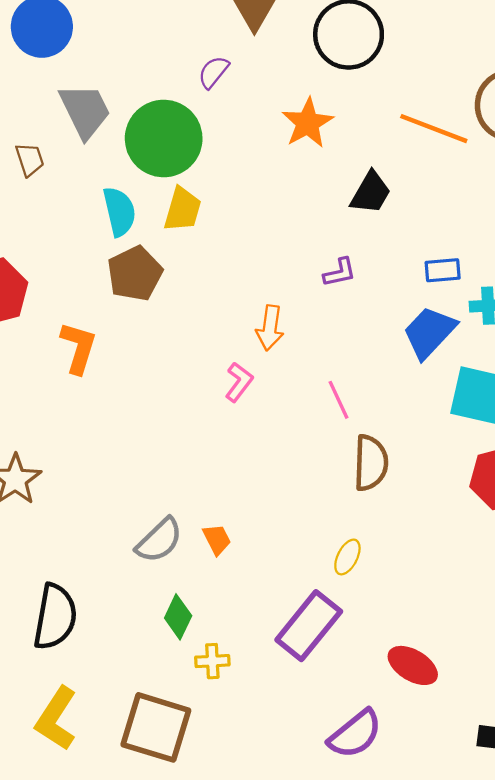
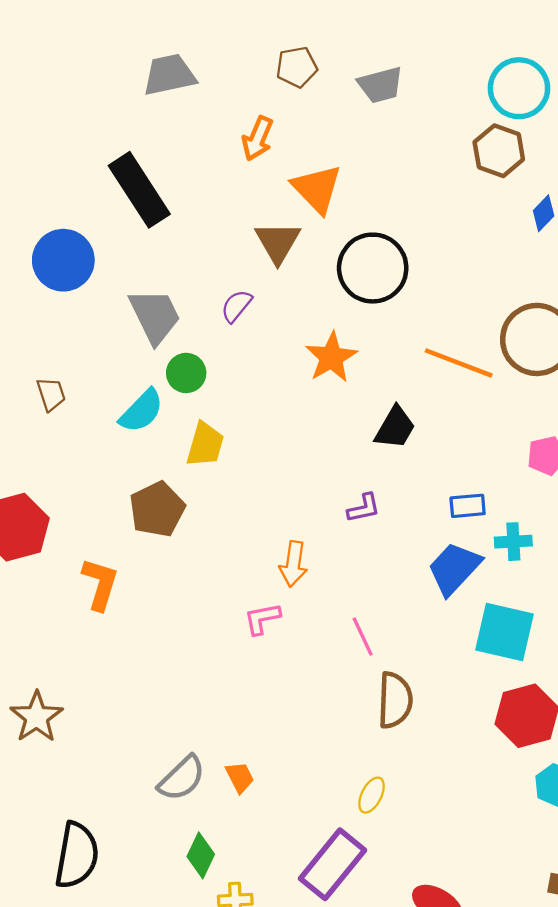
gray trapezoid: (85, 111) -> (155, 316), moved
green circle: (164, 139) -> (186, 373), size x0.5
cyan semicircle: (119, 212) -> (142, 411), moved, turned 57
pink L-shape: (239, 382) -> (262, 619), turned -138

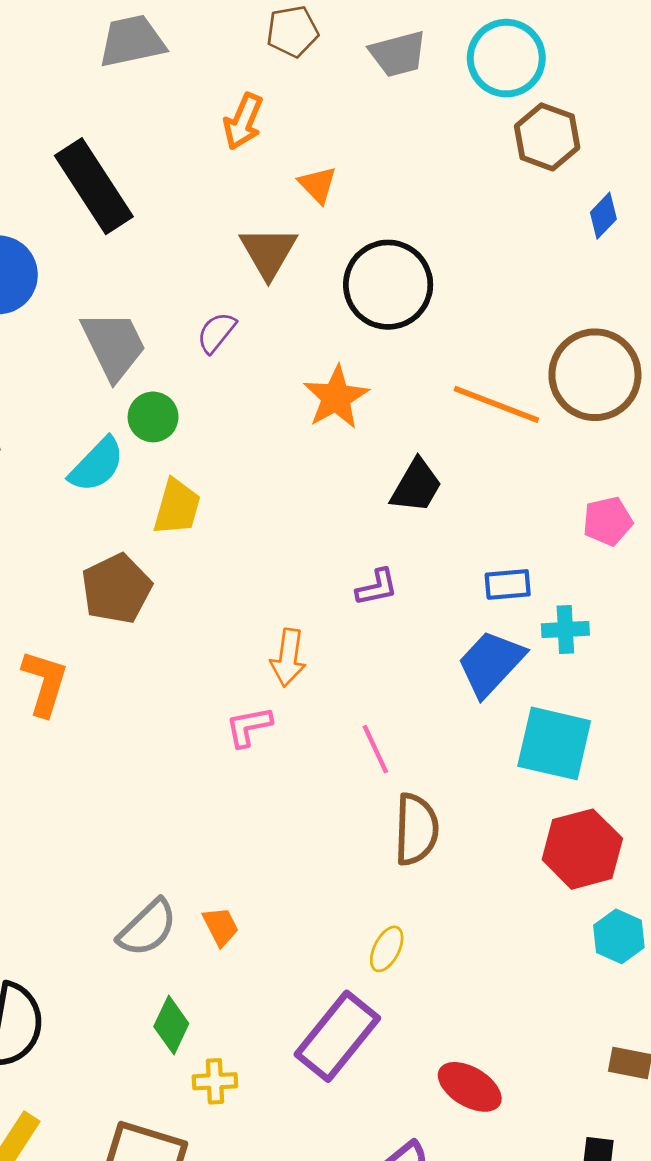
cyan circle: (519, 88) -> (506, 58), moved
orange triangle: (317, 189) -> (318, 185), size x0.6

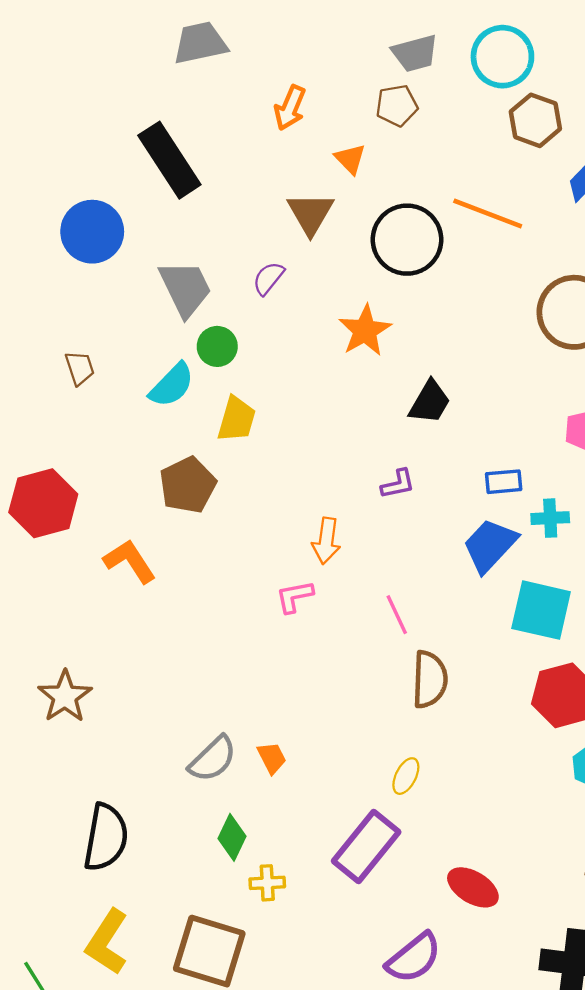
brown pentagon: (292, 31) -> (397, 105), moved
orange line: (496, 404) -> (488, 213), moved
orange L-shape: (45, 683) -> (130, 561), turned -50

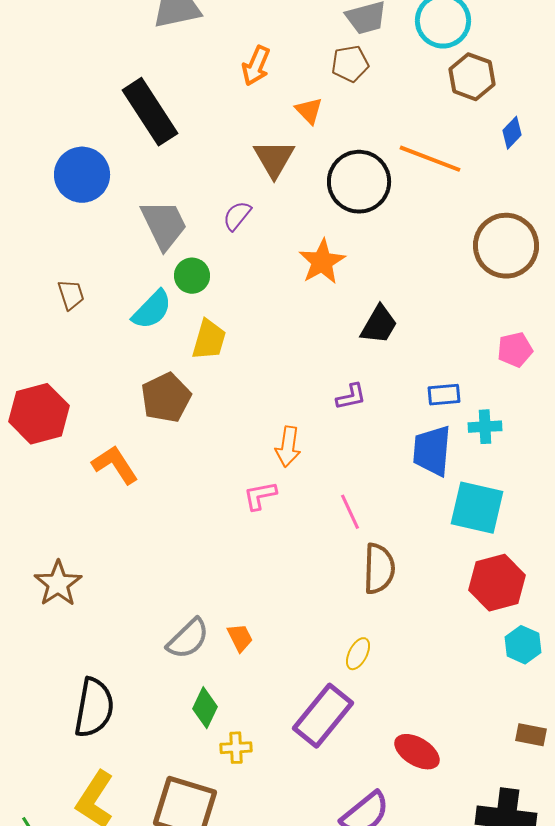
blue trapezoid: (490, 545) -> (432, 451), turned -38

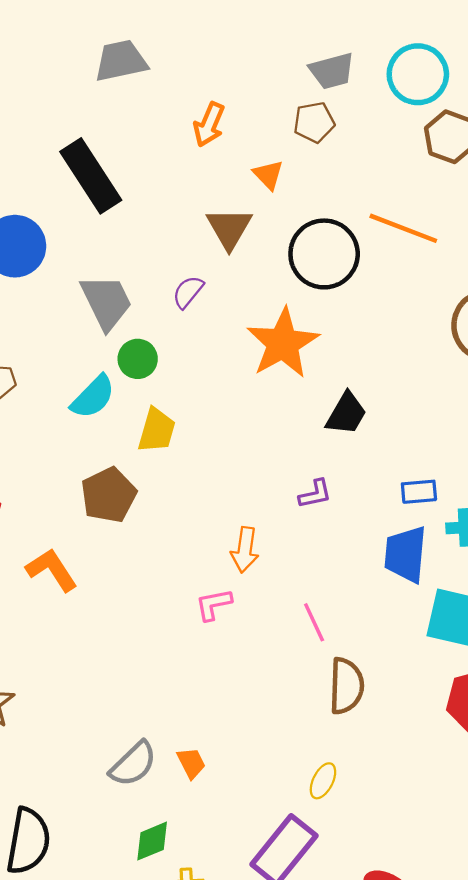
orange star: (322, 262) -> (283, 343), size x1.4
green diamond: (205, 708) -> (152, 841), turned 42

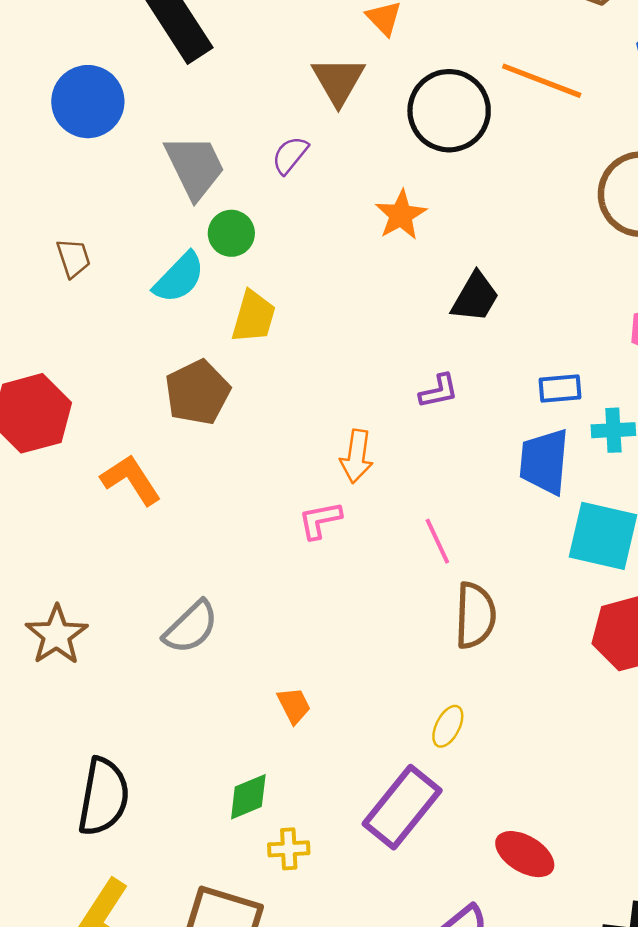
orange star: (283, 343) -> (401, 215), size x0.6
gray semicircle: (133, 764) -> (191, 627), moved

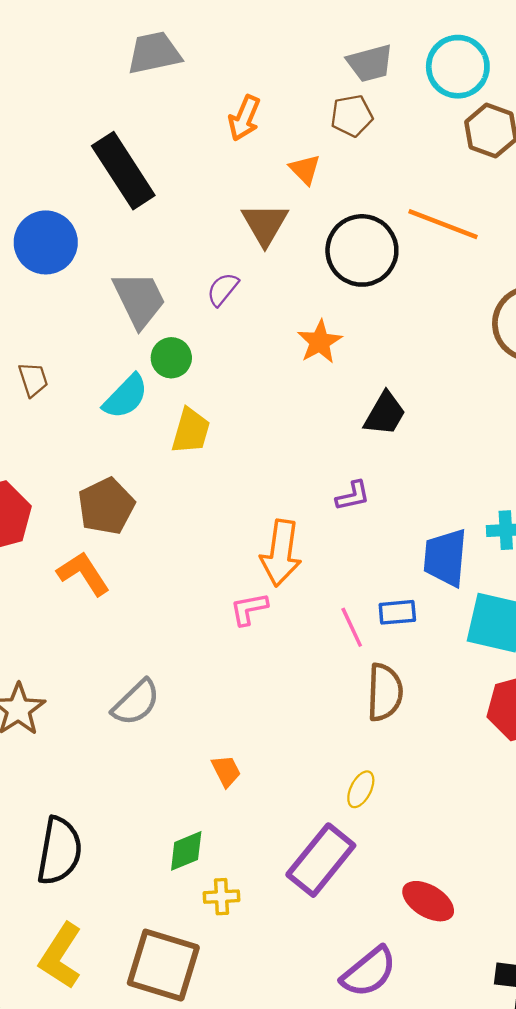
blue rectangle: (560, 388) -> (397, 612), moved
brown pentagon: (197, 392) -> (106, 506), moved
orange arrow: (357, 456) -> (281, 553), size x1.4

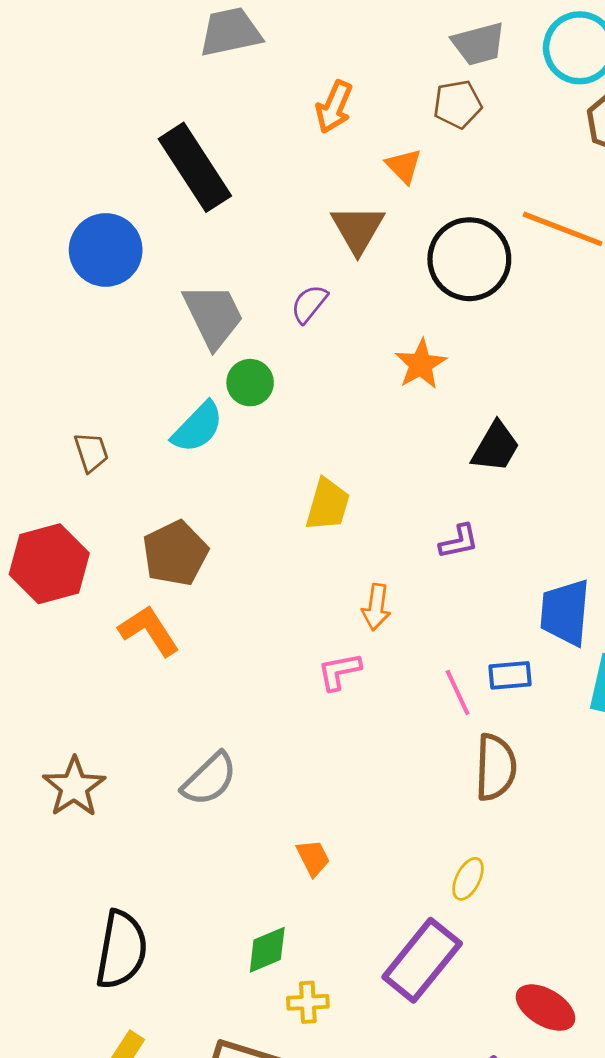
brown trapezoid: (33, 379) -> (91, 452), moved
yellow trapezoid: (191, 431) -> (328, 505), moved
orange arrow: (281, 553) -> (376, 607), size x0.6

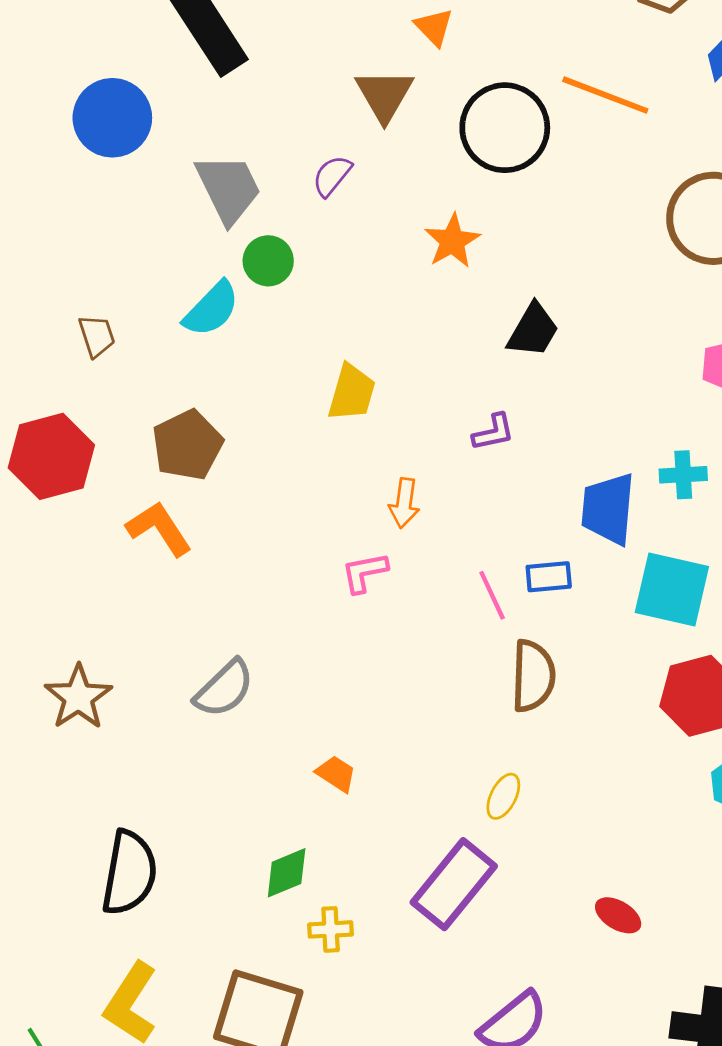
orange trapezoid: (313, 858) -> (336, 774), turned -30
red ellipse: (545, 1008) -> (618, 915), moved, size x0.7

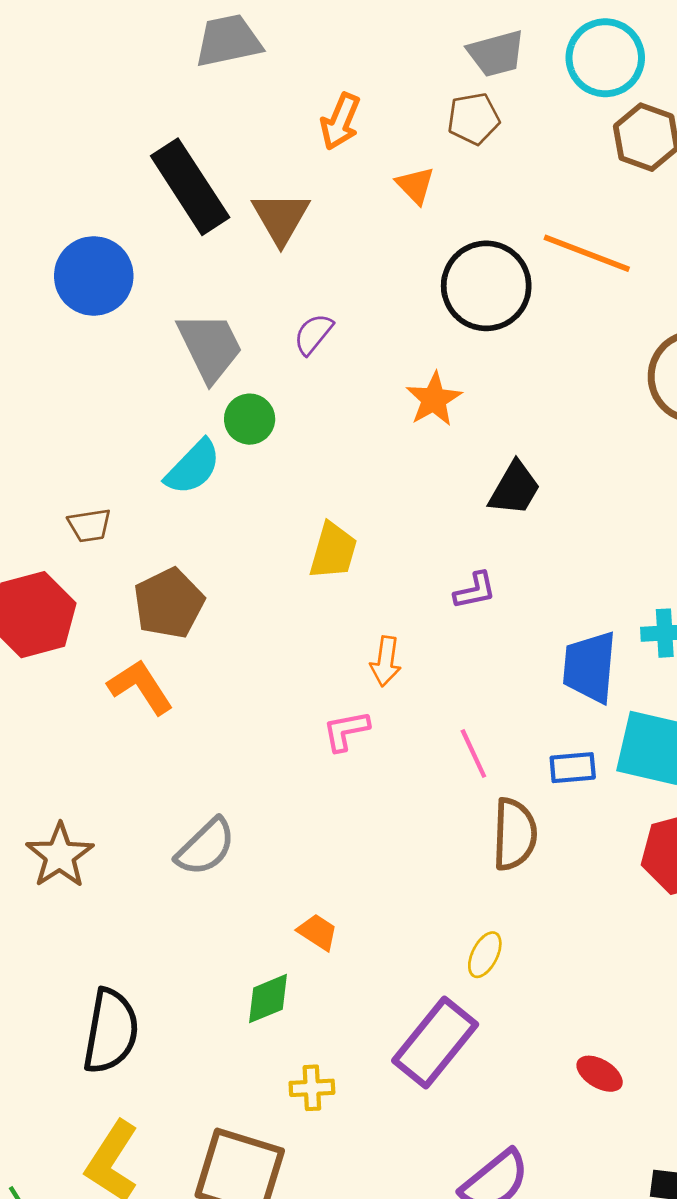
brown triangle: (384, 95) -> (281, 218), moved
brown trapezoid: (97, 336) -> (89, 525), moved, turned 99
blue rectangle: (549, 577) -> (573, 768), moved
green diamond: (287, 873) -> (268, 999), moved

